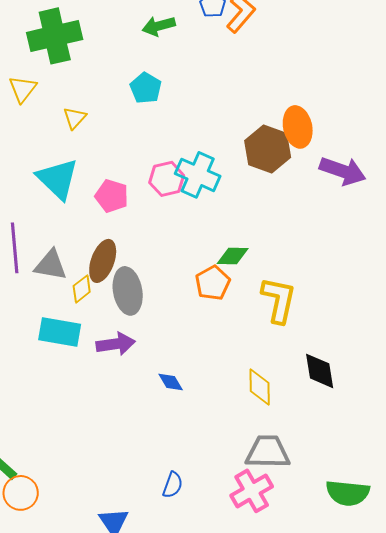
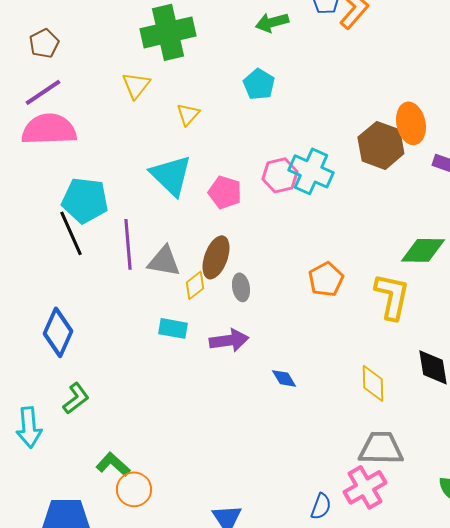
green diamond: (233, 256) -> (423, 250), moved, size x1.4
gray ellipse: (128, 291) -> (241, 287), size x0.6
cyan rectangle: (60, 332) -> (173, 328), size x0.7
blue semicircle: (173, 485) -> (321, 506), moved

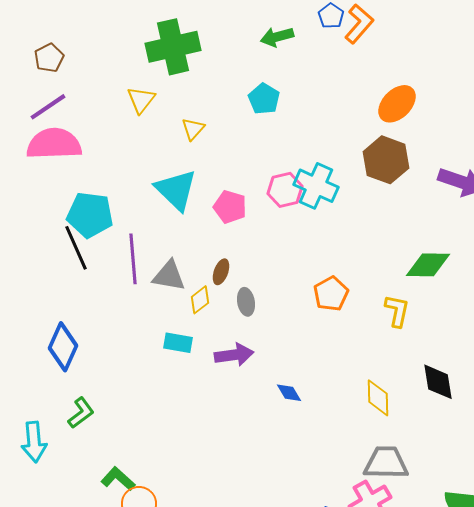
orange ellipse: (411, 123) -> (397, 104), moved, turned 57
brown ellipse: (216, 257) -> (221, 272), size x0.6
yellow L-shape: (392, 296) -> (397, 311), size x0.7

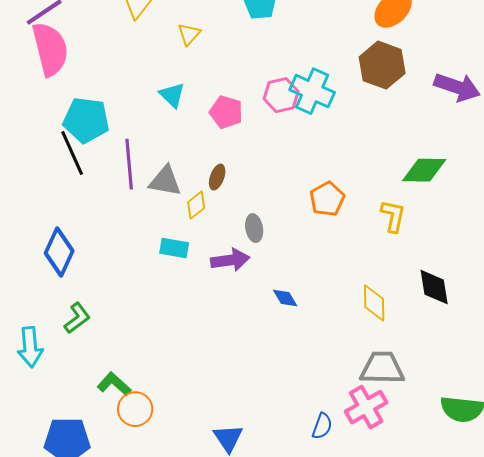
pink semicircle: (54, 144) -> (50, 49), turned 78
cyan triangle: (176, 190) -> (172, 95), size x0.6
gray ellipse: (246, 302) -> (254, 228), moved

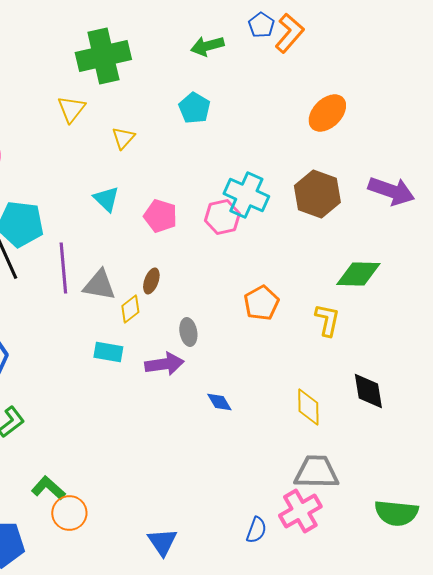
brown hexagon: (382, 65) -> (317, 194), moved
pink hexagon: (281, 95) -> (222, 217), moved

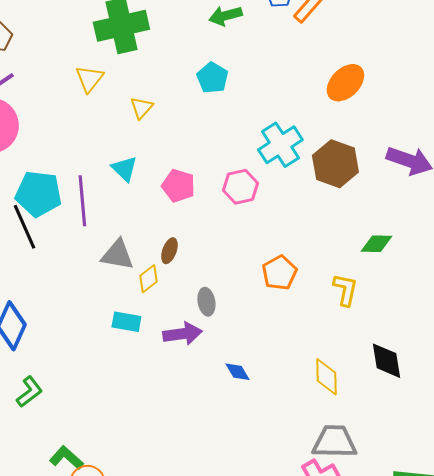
cyan cross: (246, 195) -> (280, 145), moved, turned 33
purple line: (63, 268) -> (82, 201), moved
green diamond: (358, 274) -> (376, 244), size x0.7

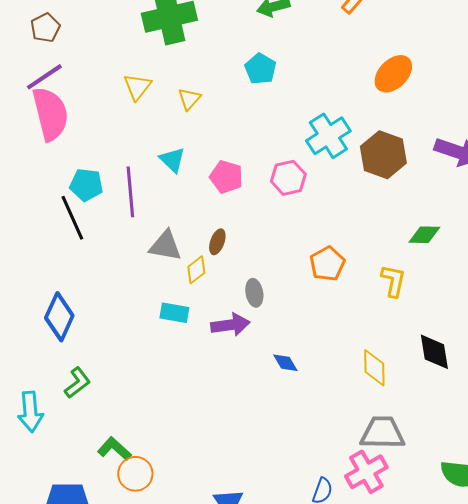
yellow triangle: (89, 79) -> (137, 87), moved
cyan pentagon: (38, 194) -> (86, 185), size x0.7

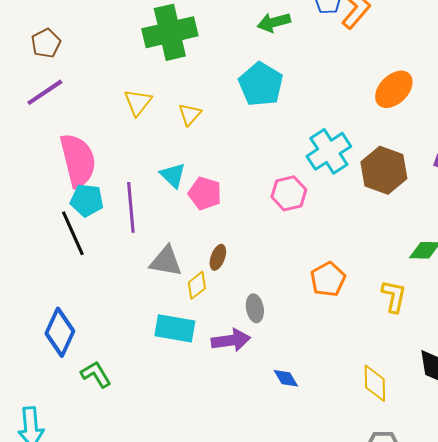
cyan pentagon: (260, 69) -> (261, 84), size x1.4
pink semicircle: (50, 114) -> (78, 160), moved
pink pentagon: (226, 177) -> (205, 193), moved
cyan rectangle: (174, 313) -> (175, 328), size x1.4
green L-shape: (77, 383) -> (96, 374), moved, turned -84

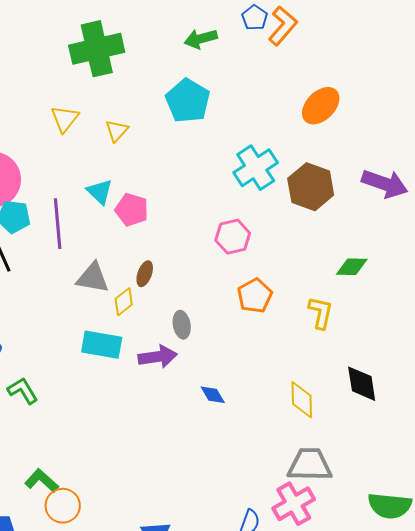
pink hexagon: (289, 193) -> (233, 237), moved

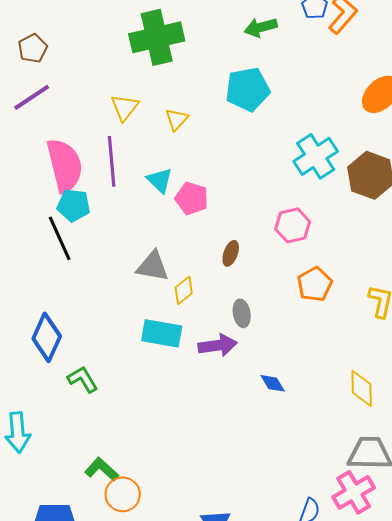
cyan pentagon: (188, 101) -> (248, 89), turned 30
purple line: (58, 224) -> (112, 161), moved
brown ellipse: (145, 274) -> (231, 253), moved

